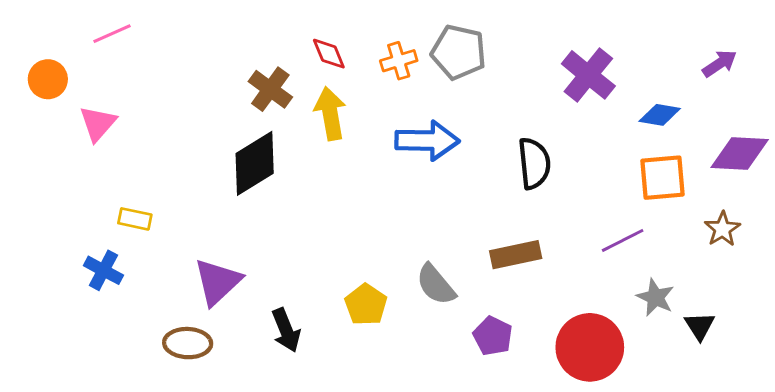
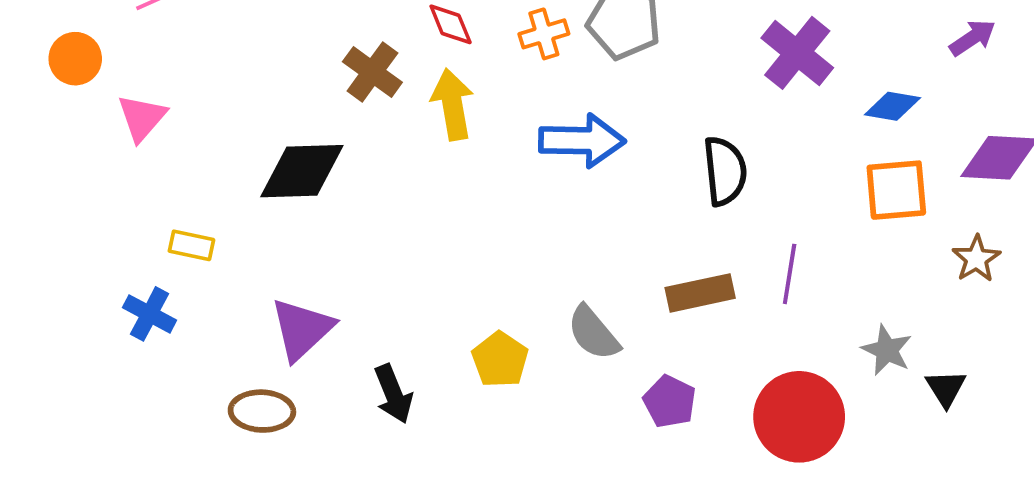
black diamond: (255, 163) -> (302, 171), moved, turned 30
purple line: (623, 240) -> (790, 274), moved, turned -54

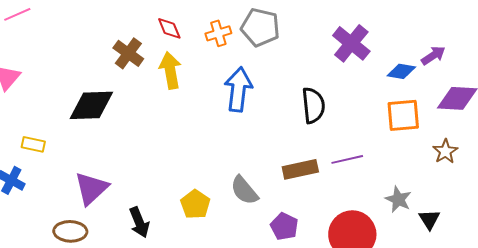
purple arrow: (972, 38) -> (433, 55), moved
blue arrow: (582, 141) -> (238, 89), turned -84
purple line: (790, 274) -> (347, 159), turned 68

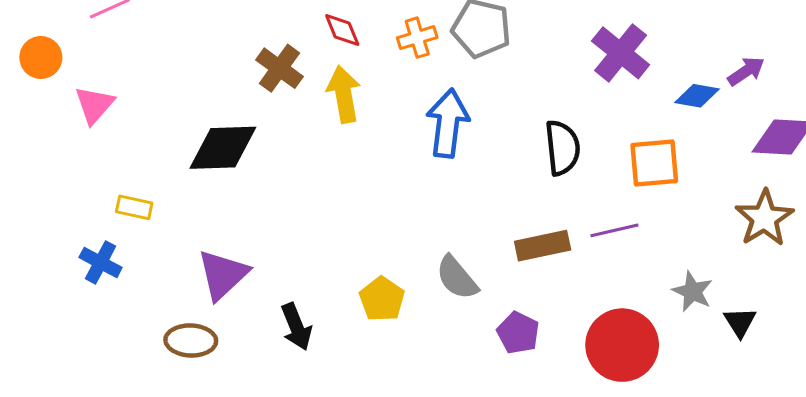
orange square: (403, 115) -> (654, 163), moved
brown star: (445, 151) -> (764, 218), size x1.5

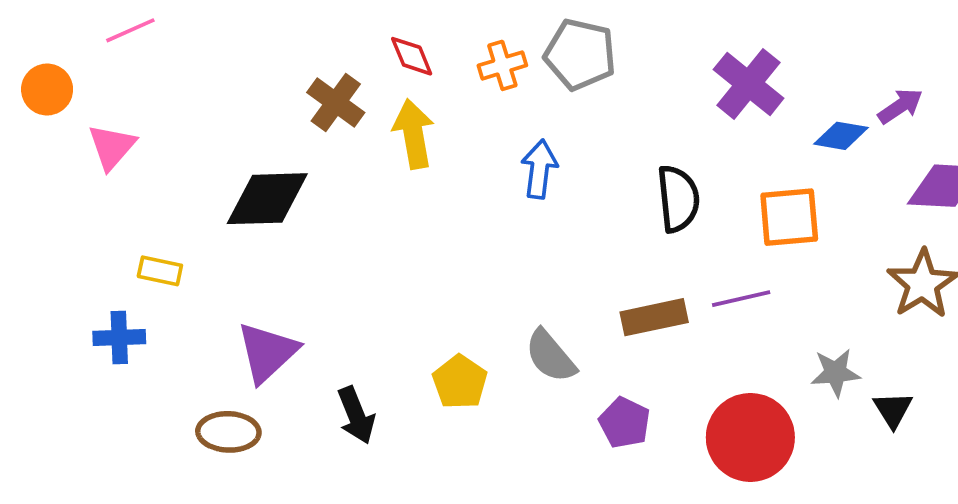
blue arrow: (448, 123) -> (539, 169), size x0.7
blue cross: (101, 262) -> (119, 338), turned -30
gray star: (692, 292) -> (836, 373), turned -30

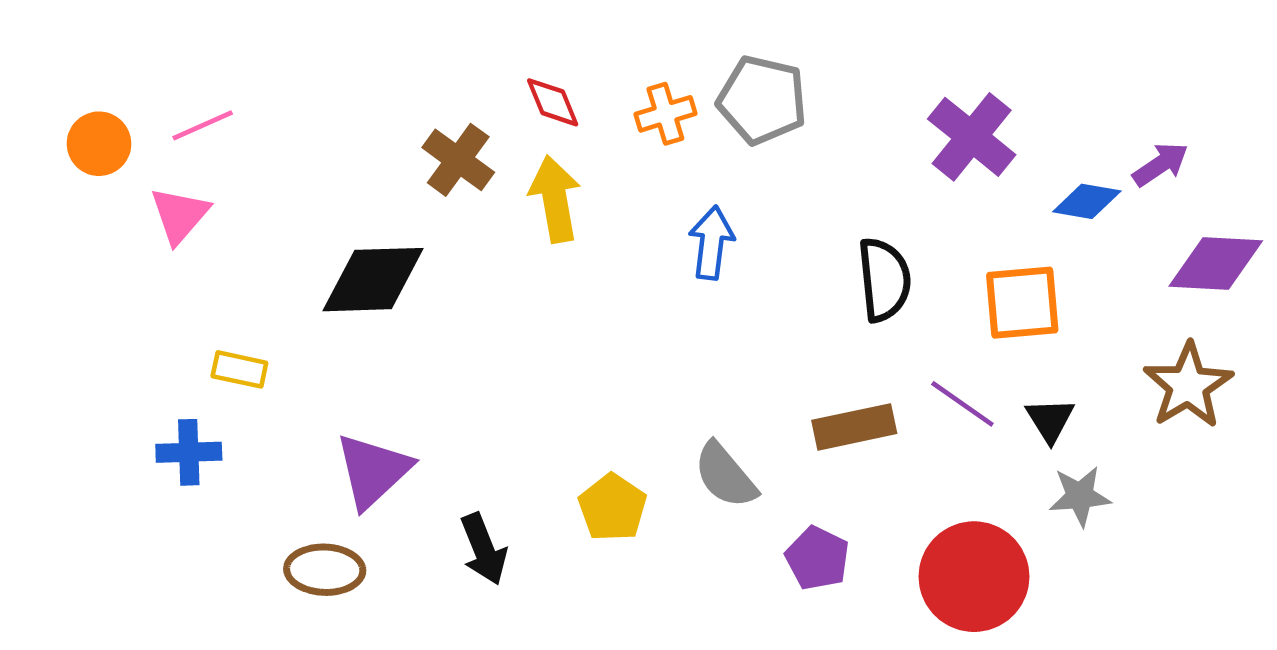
pink line: (130, 30) -> (203, 125), moved
purple line: (741, 299) -> (962, 404), turned 48
black triangle: (893, 410) -> (1050, 420), moved

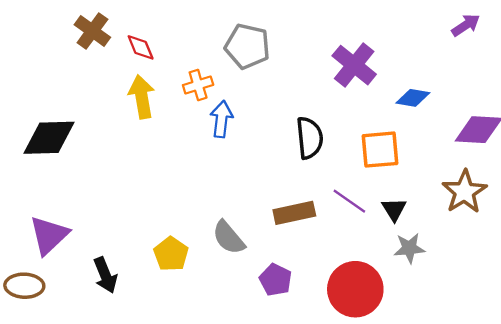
orange cross: (665, 114) -> (198, 85), moved
brown cross: (458, 160) -> (92, 31), moved
purple arrow: (1160, 164) -> (466, 25), moved

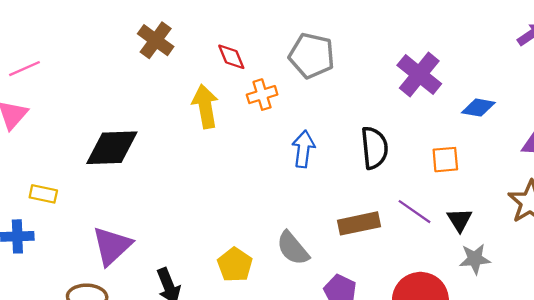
red diamond: (141, 47) -> (231, 57), moved
blue arrow: (222, 119) -> (303, 149), moved
orange square: (380, 150) -> (445, 160), size x0.7

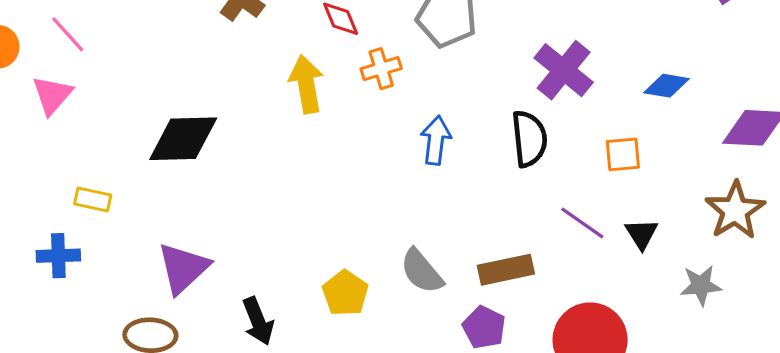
pink line: (24, 69) -> (68, 34), turned 72
purple cross: (419, 74) -> (564, 70), moved
brown rectangle: (359, 223) -> (506, 270), moved
gray star: (475, 259) -> (701, 285), moved

